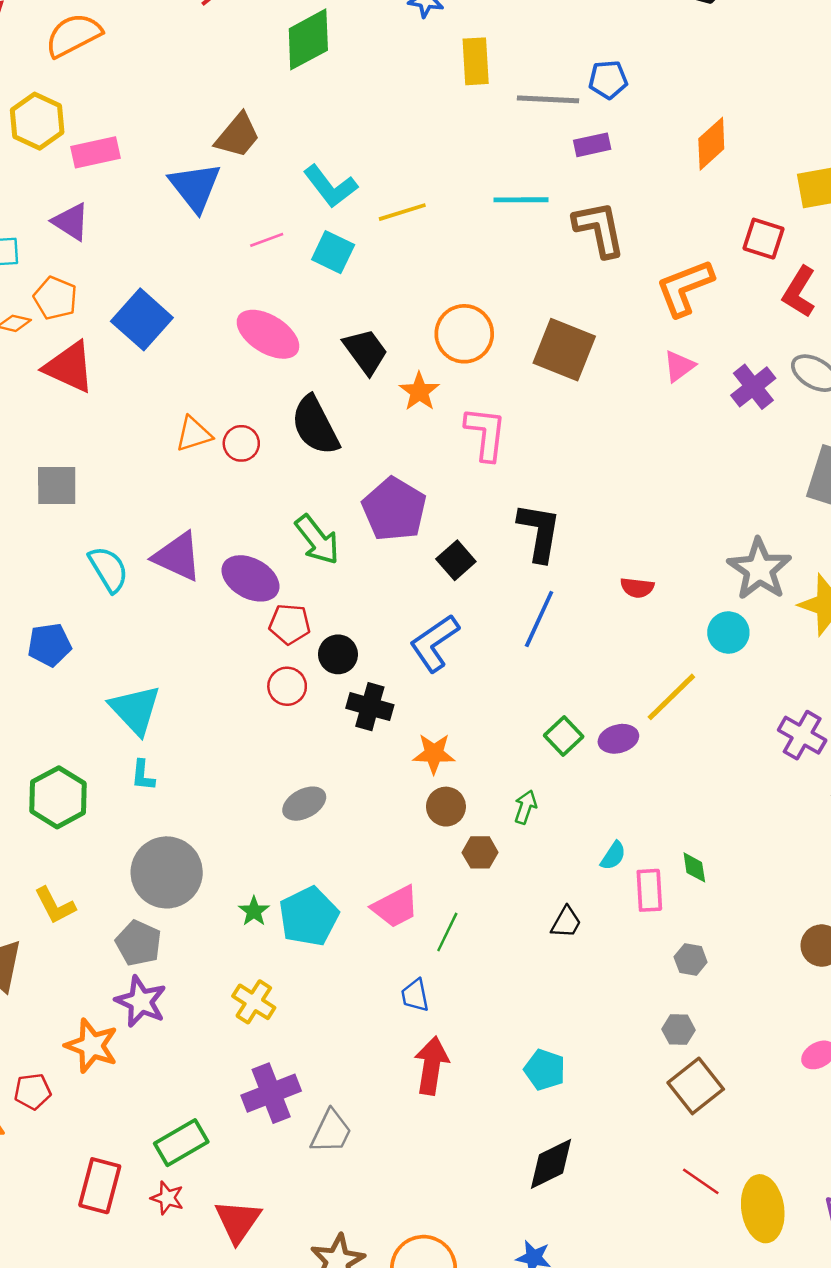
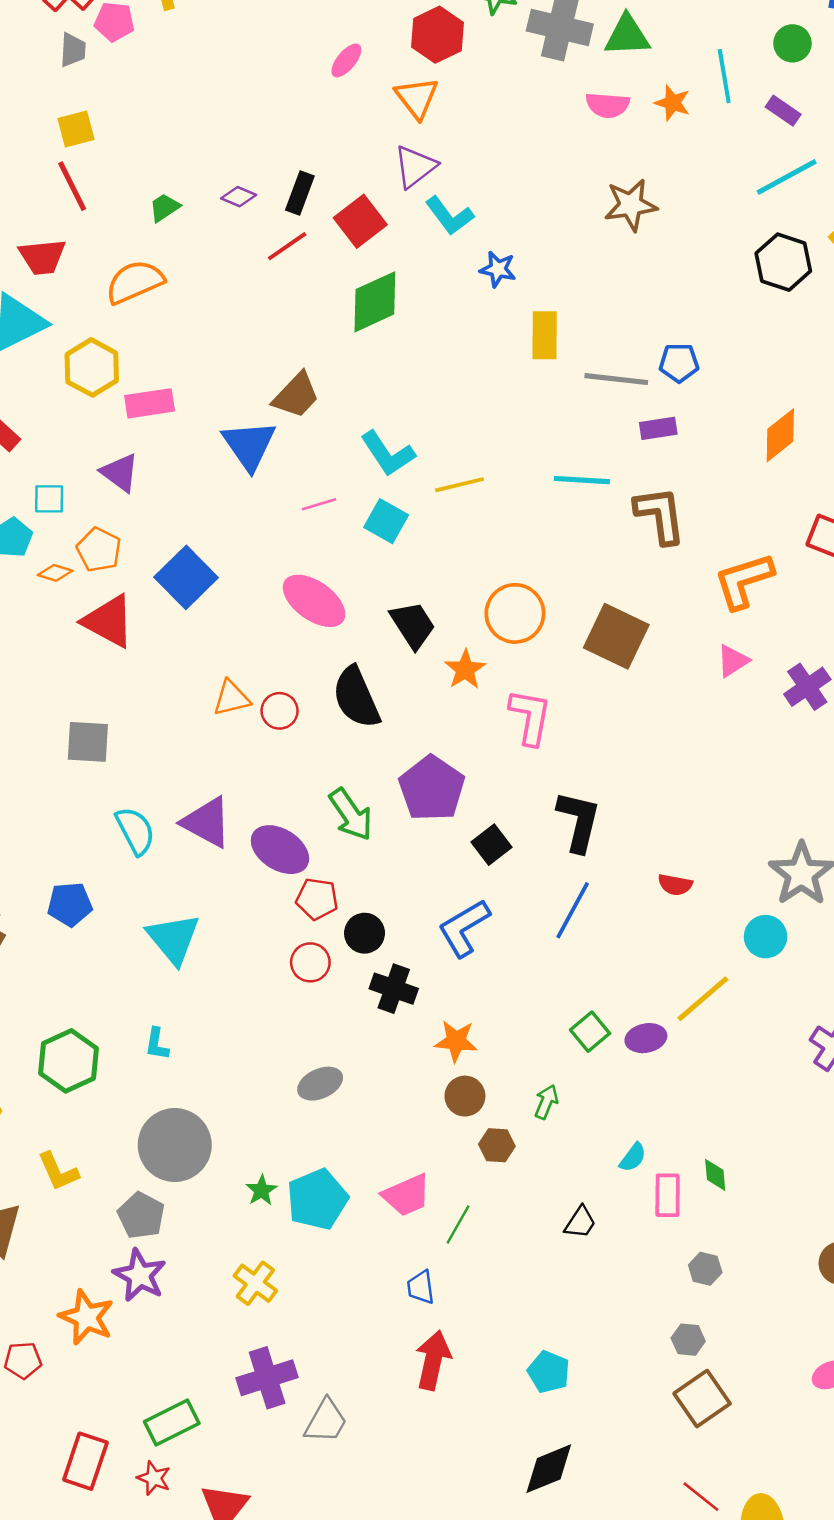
cyan triangle: (135, 710) -> (173, 939), moved

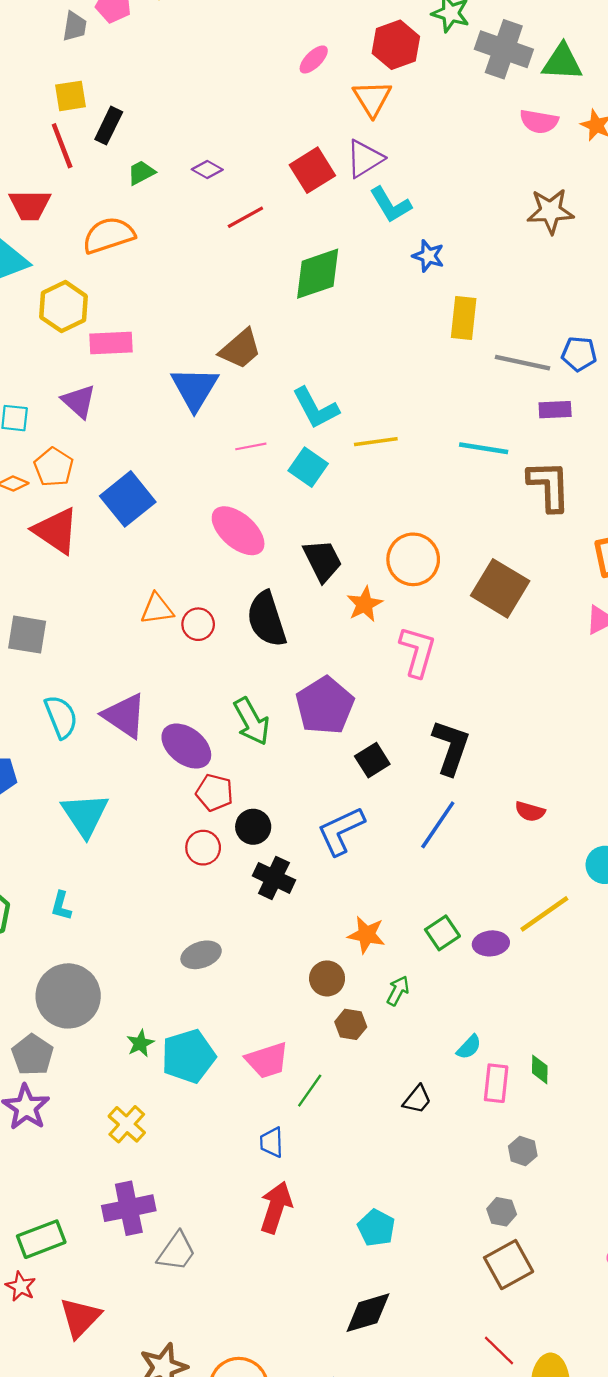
black rectangle: (300, 193) -> (109, 126), moved
red square: (360, 221) -> (312, 170), moved
orange star: (456, 1041) -> (366, 935), moved

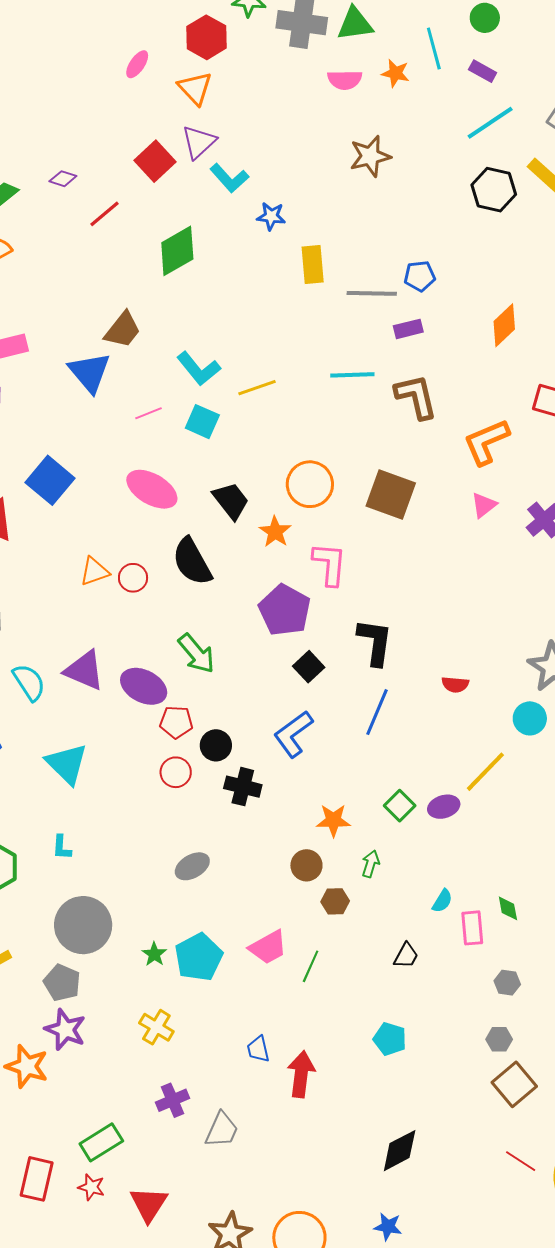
purple pentagon: (325, 706) -> (285, 610), moved
blue trapezoid: (272, 1142) -> (258, 1049), moved
purple cross: (129, 1208) -> (173, 1100), size x0.7
cyan pentagon: (376, 1228) -> (390, 1039), moved

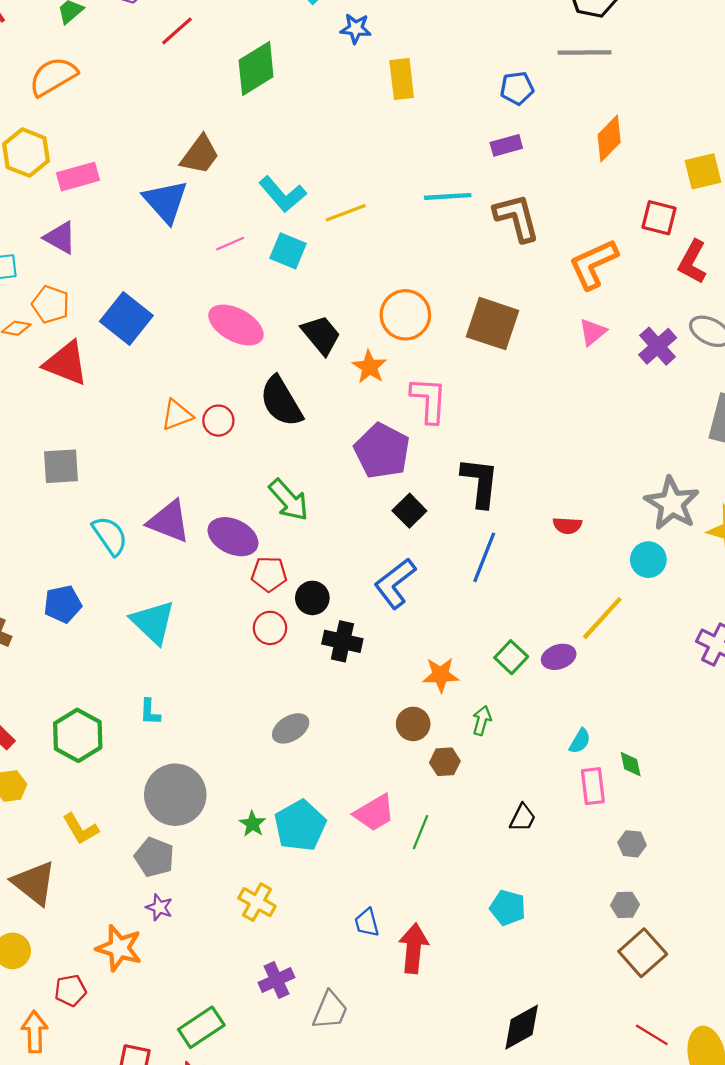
gray line: (372, 293) -> (585, 52), moved
cyan semicircle: (442, 901) -> (580, 741), moved
purple star: (65, 1030) -> (159, 907), size x0.6

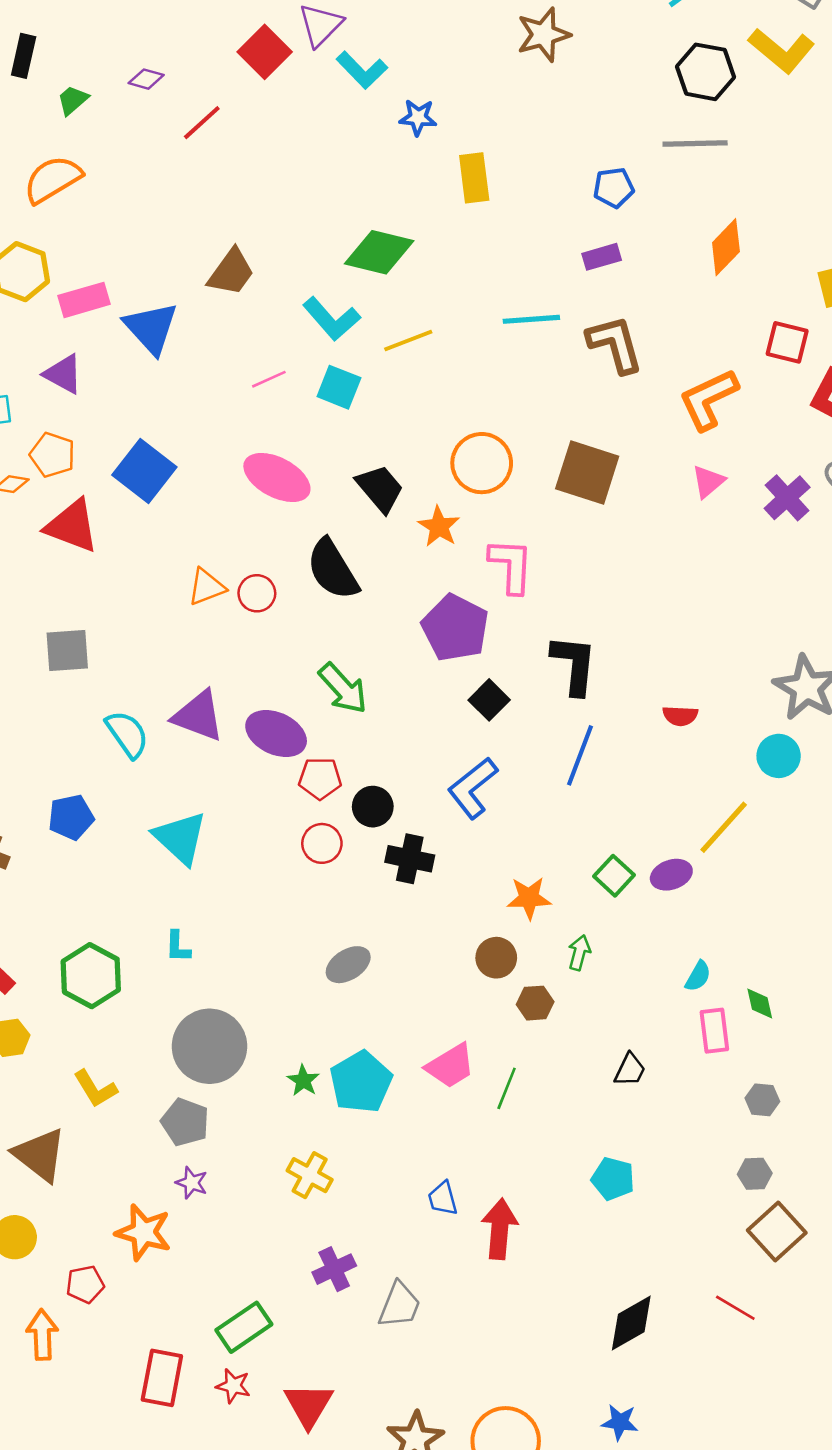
green diamond: (256, 68) -> (379, 252), moved, turned 46
blue triangle: (166, 201) -> (151, 328), moved
red line: (652, 1035) -> (735, 1308), moved

